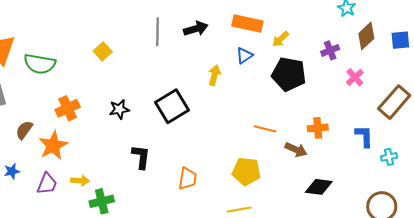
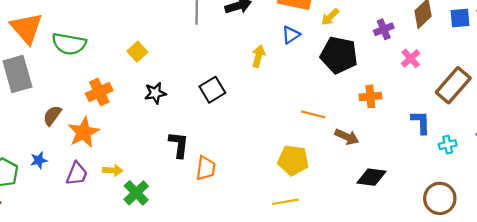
yellow square: (103, 51) -> (137, 52), moved
black square: (172, 106) -> (212, 90), size x0.7
orange cross: (318, 128) -> (370, 96), moved
orange trapezoid: (187, 179) -> (206, 168), moved
green cross: (102, 201) -> (136, 193), turned -30

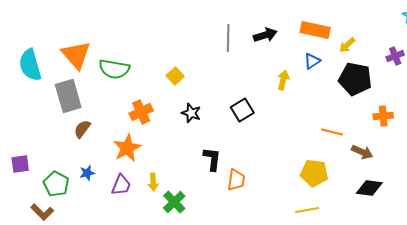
black star: (155, 93) -> (191, 113), turned 30
brown semicircle: (52, 116) -> (82, 129), moved
yellow arrow: (113, 170) -> (153, 182), turned 84
black diamond: (371, 177) -> (369, 188), moved

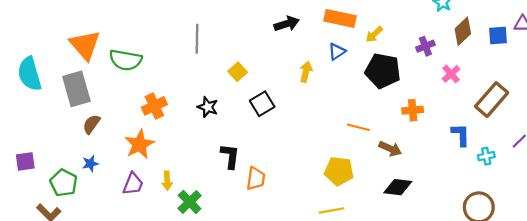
gray line: (228, 38) -> (197, 39), moved
cyan semicircle: (30, 65) -> (29, 74), moved
yellow square: (175, 76) -> (238, 72), moved
blue star: (87, 173) -> (90, 164), moved

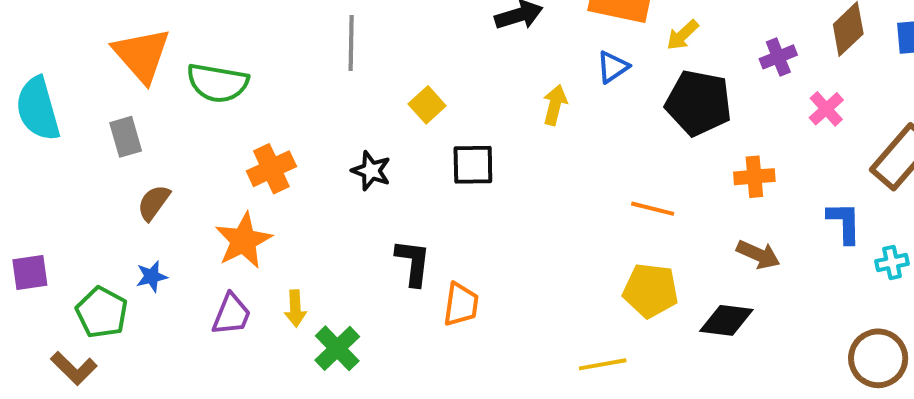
gray rectangle: (76, 89) -> (126, 137), size x0.6
black square: (262, 104) -> (473, 165), turned 30
brown arrow: (390, 149) -> (758, 255), moved
yellow pentagon: (339, 171) -> (651, 290), moved

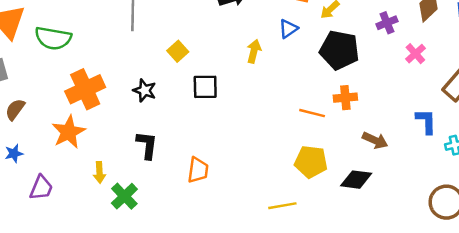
orange cross: (271, 169) -> (85, 89), size x1.4
orange cross: (754, 177) -> (345, 98), moved
black L-shape: (413, 263) -> (147, 145), moved
purple trapezoid: (231, 314) -> (41, 188), moved

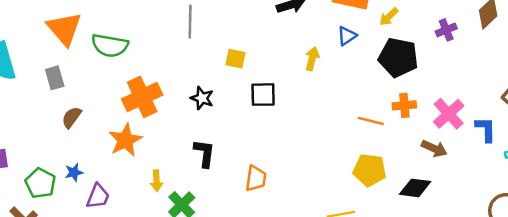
yellow square: (178, 51) -> (236, 59), turned -36
pink cross: (415, 54) -> (449, 114), moved, size x1.5
blue star: (14, 153) -> (74, 172), moved

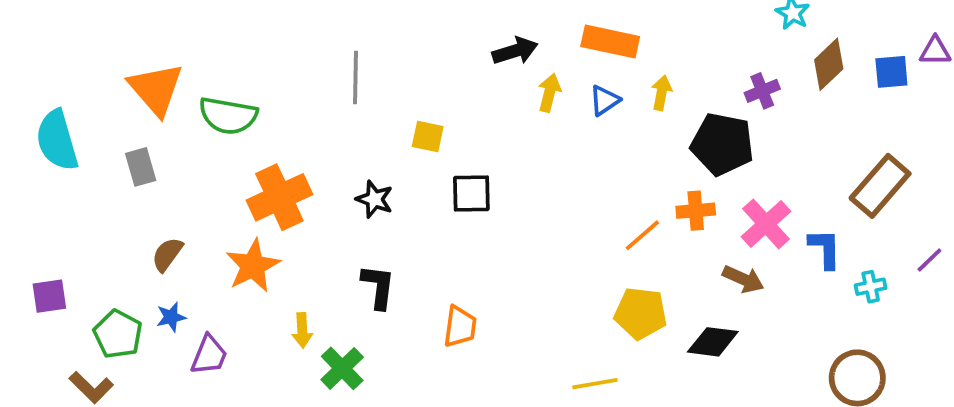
yellow arrow: (389, 17) -> (661, 93), moved, turned 144
black pentagon: (398, 57) -> (722, 144), moved
yellow arrow: (312, 59) -> (549, 93), moved
brown semicircle: (71, 117) -> (167, 254), moved
orange line: (371, 121) -> (642, 235), turned -55

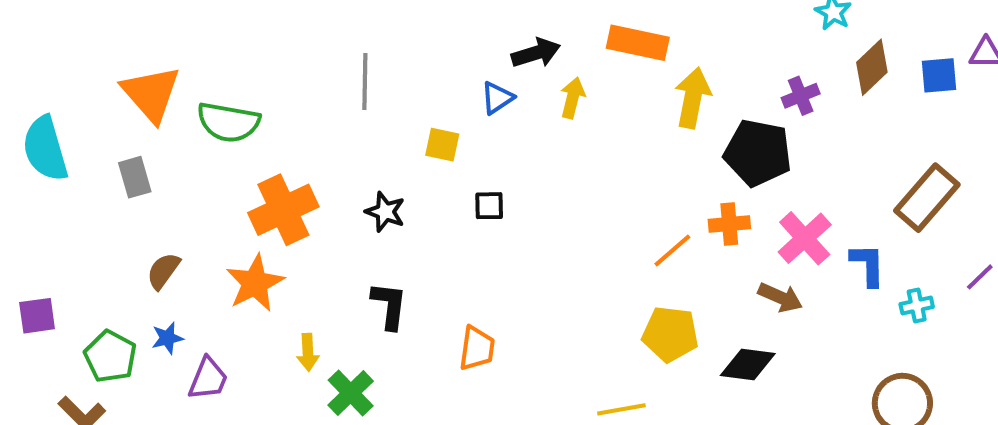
yellow arrow: (661, 93) -> (693, 98), size x1.6
blue triangle: (604, 100) -> (497, 98), moved
black square: (471, 194) -> (489, 206), size x0.7

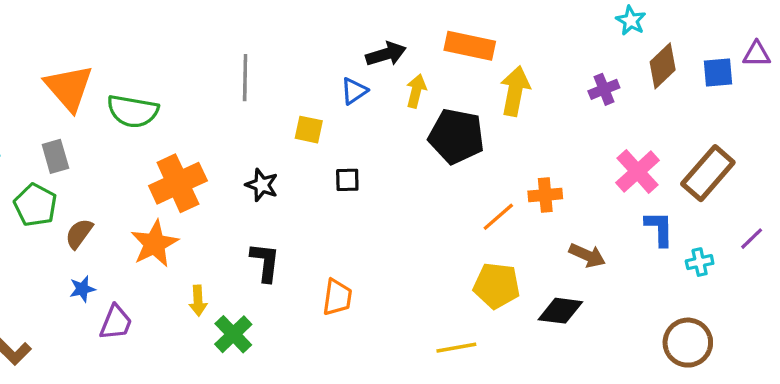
black pentagon: (758, 153) -> (456, 136), moved
pink cross: (805, 238) -> (638, 172), moved
green pentagon: (110, 356) -> (35, 205), moved

